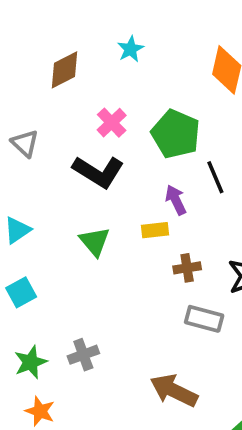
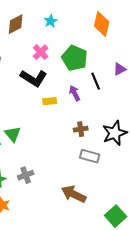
cyan star: (130, 49) -> (51, 21), moved
yellow rectangle: (155, 230) -> (50, 101), moved
green triangle: (95, 241) -> (13, 134), moved

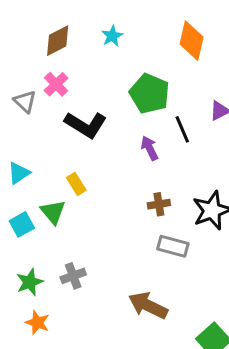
pink cross: (41, 52) -> (56, 84), moved
yellow rectangle: (50, 101) -> (76, 184), moved, turned 64

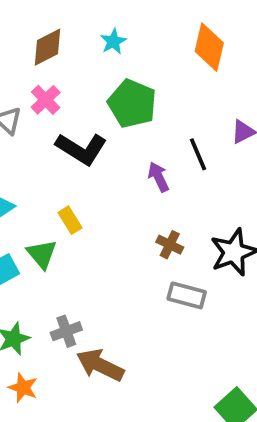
green pentagon: (150, 94) -> (132, 104), moved
brown cross: (159, 204) -> (170, 245), turned 35
brown arrow: (148, 305) -> (100, 365), moved

